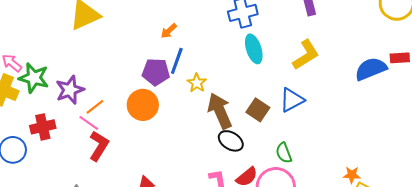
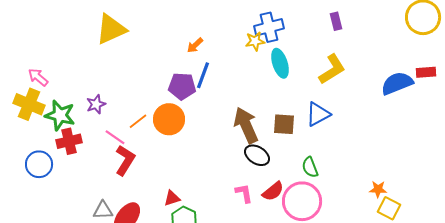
green star: (34, 78) -> (60, 115), moved
yellow star: (197, 83) -> (255, 41), moved, turned 30
purple star: (70, 90) -> (96, 104), size x0.7
orange line: (95, 107) -> (138, 121), moved
brown square: (258, 110) -> (284, 124), turned -30

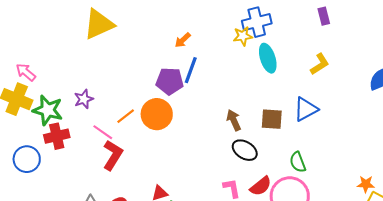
yellow L-shape: (332, 69) -> (320, 64), size x0.7
brown arrow: (246, 125) -> (234, 120), size x0.6

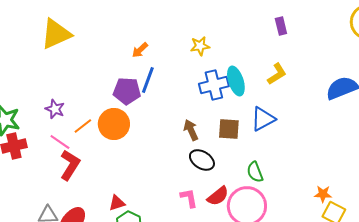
blue cross: (257, 22) -> (214, 85), moved
cyan ellipse: (268, 58) -> (236, 81), moved
purple star: (84, 99) -> (55, 109), moved, turned -30

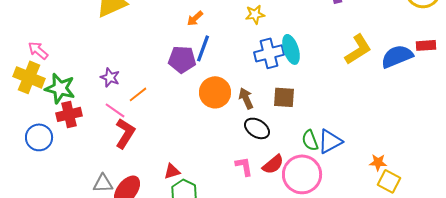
yellow L-shape: (277, 74) -> (358, 49), moved, size x1.4
blue triangle: (263, 119) -> (330, 141), moved
orange circle: (114, 124) -> (215, 92), moved

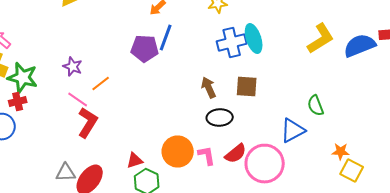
orange circle: (215, 92) -> (178, 152), moved
red cross: (69, 114) -> (18, 102), moved, size x0.7
black ellipse: (257, 128) -> (220, 118), turned -35
green semicircle: (310, 140) -> (316, 106), moved

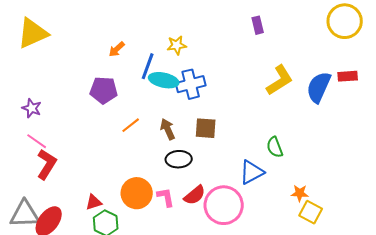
blue line: (166, 38) -> (148, 66), moved
cyan ellipse: (254, 38) -> (164, 80), moved, turned -60
blue semicircle: (360, 46) -> (319, 87), turned -44
orange line: (101, 84) -> (131, 125), moved
gray triangle: (66, 172) -> (25, 214), size x1.5

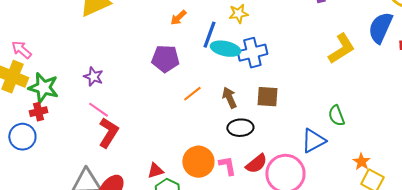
blue semicircle: (319, 87) -> (380, 28), moved
orange star: (300, 193) -> (361, 162), turned 30

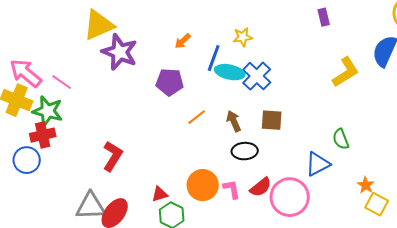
pink arrow: (21, 50) -> (26, 73), size x1.6
blue cross: (252, 53) -> (257, 76), turned -32
purple star: (93, 77) -> (120, 52), moved, size x1.8
pink line: (98, 110) -> (62, 82), moved
red cross: (38, 112) -> (43, 135), size x1.4

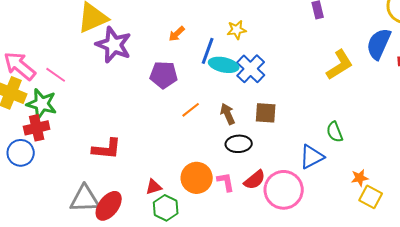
red L-shape: (113, 156) -> (107, 149), turned 64
orange star: (366, 185) -> (360, 178), turned 30

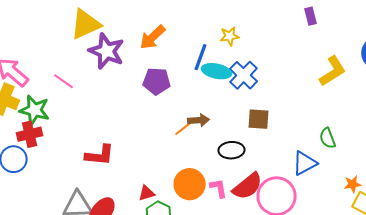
orange arrow: (177, 34) -> (153, 37), moved, size x1.6
pink line: (56, 75) -> (64, 81), moved
orange line: (191, 110) -> (184, 128), moved
brown arrow: (228, 114) -> (199, 120), moved, turned 110
red semicircle: (255, 180) -> (248, 186), size x1.4

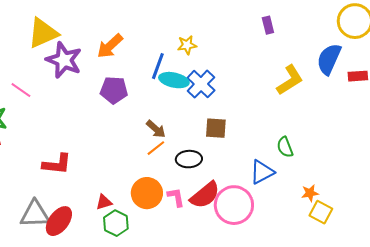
brown arrow: (199, 120) -> (156, 129), turned 45
orange line: (184, 128) -> (156, 148), moved

